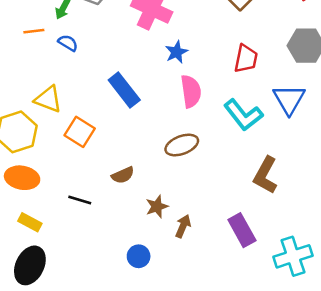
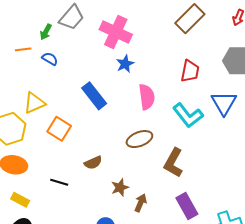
blue star: (177, 52) -> (125, 64), moved
yellow triangle: (48, 99) -> (34, 103), turned -45
brown L-shape: (266, 175) -> (173, 163), moved

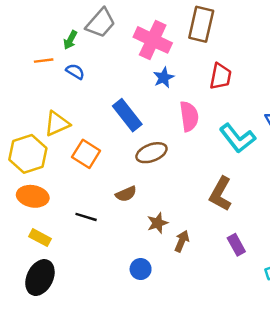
brown rectangle: (190, 19) -> (201, 24), moved, turned -32
red trapezoid: (190, 71) -> (221, 76), moved
brown ellipse: (139, 139) -> (151, 153), moved
purple rectangle: (187, 206) -> (236, 245), size x0.7

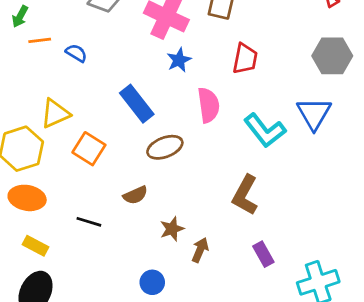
green arrow: (70, 40) -> (20, 16), moved

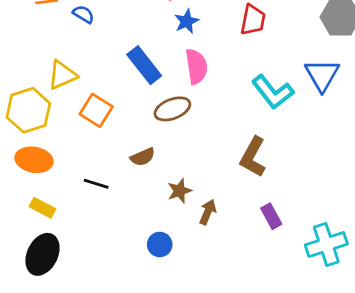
pink semicircle: (209, 105) -> (196, 67), moved

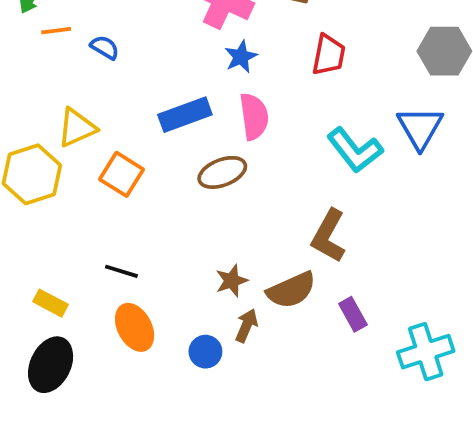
blue rectangle: (144, 65) -> (185, 115), turned -72
brown semicircle: (143, 157) -> (291, 290), moved, size x1.5
orange ellipse: (34, 160) -> (135, 327), moved, turned 52
brown arrow: (208, 212) -> (247, 325), moved

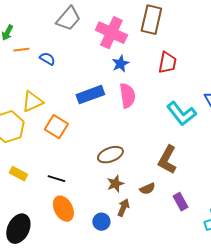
brown ellipse: (222, 172) -> (110, 155), moved
brown semicircle: (291, 290) -> (147, 189), size x0.6
yellow rectangle: (51, 303) -> (18, 174), moved

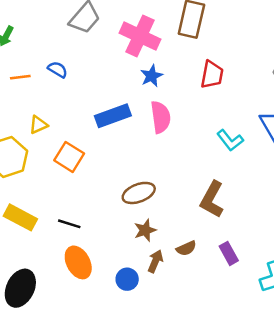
orange line: (21, 50) -> (20, 77), moved
yellow triangle: (32, 102) -> (38, 125), size x0.7
cyan L-shape: (181, 114) -> (230, 140), size x0.7
yellow rectangle: (18, 174) -> (20, 217), size x1.4
brown semicircle: (147, 189) -> (186, 248), moved

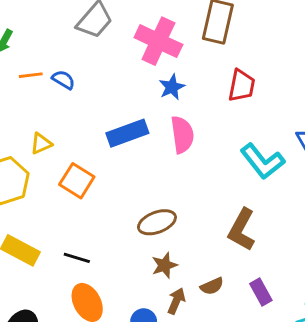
orange line: (20, 77) -> (31, 75), moved
cyan L-shape: (230, 140) -> (262, 161), size x1.4

